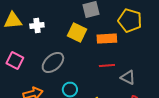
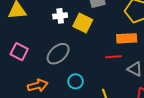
white cross: (37, 26) -> (60, 16), moved
orange rectangle: (107, 39) -> (127, 38), moved

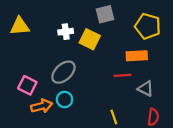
pink square: (19, 52) -> (27, 85), moved
cyan circle: (76, 81) -> (65, 99), moved

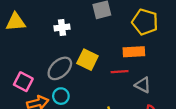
yellow square: (90, 39) -> (87, 60), moved

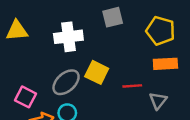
white cross: (62, 27) -> (68, 37), size x1.6
orange rectangle: (134, 52) -> (165, 64), moved
gray triangle: (143, 85) -> (158, 101), turned 42

